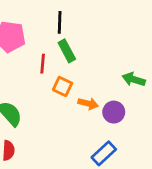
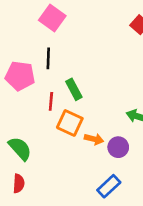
black line: (60, 22) -> (48, 58), moved
orange square: (63, 86) -> (70, 123), size x1.4

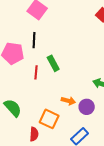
orange square: (70, 123) -> (49, 119), moved
red semicircle: (19, 183) -> (34, 134), moved

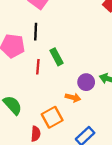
purple circle: (87, 107) -> (86, 82), moved
orange square: (49, 119) -> (52, 117), turned 36

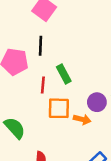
orange square: (52, 117) -> (59, 108), moved, turned 30

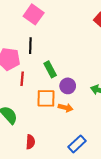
red line: (43, 85) -> (22, 79), moved
purple circle: (97, 102) -> (68, 86), moved

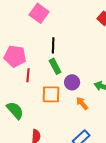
black line: (30, 46) -> (53, 45), moved
orange arrow: (66, 108) -> (82, 103), moved, turned -144

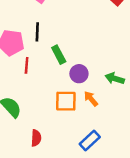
black line: (53, 45) -> (37, 32), moved
orange square: (51, 94) -> (66, 101), moved

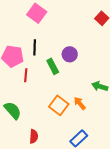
purple circle: (79, 74) -> (70, 54), moved
orange square: (66, 101) -> (59, 105), turned 36

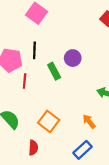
orange arrow: (80, 103) -> (89, 121), moved
orange square: (59, 105) -> (49, 121), moved

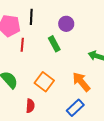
green rectangle: (54, 71) -> (54, 44), moved
orange arrow: (89, 121) -> (81, 82), size x1.5

